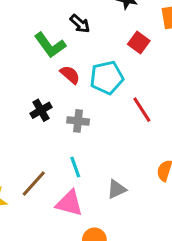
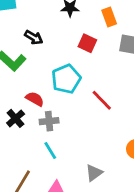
red semicircle: (70, 75) -> (35, 99), moved
cyan line: (75, 167) -> (50, 151), moved

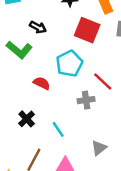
red square: (87, 43) -> (87, 30), size x1.5
black cross: (16, 118) -> (27, 119), moved
gray cross: (49, 121) -> (86, 100), moved

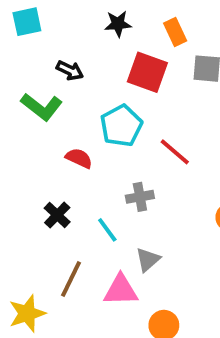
gray cross: (86, 100) -> (140, 197), moved
gray triangle: (99, 148) -> (148, 260), moved

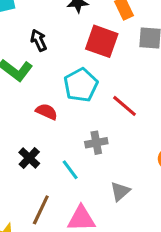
black arrow: (70, 70) -> (39, 40), turned -140
gray triangle: (148, 260) -> (120, 191), moved

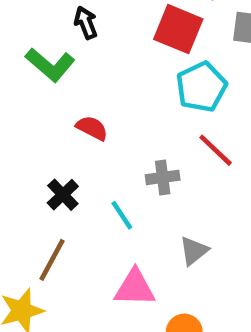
cyan pentagon: (81, 85) -> (201, 87), moved
red line: (124, 106) -> (216, 150), moved
brown line: (41, 210) -> (52, 260), moved

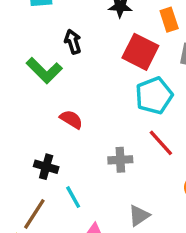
black cross: (63, 195) -> (46, 167), turned -35
cyan line: (122, 215) -> (73, 197), moved

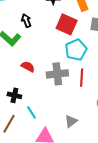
red line: (161, 143) -> (82, 78), turned 48
gray cross: (120, 160) -> (57, 74), moved, size x1.5

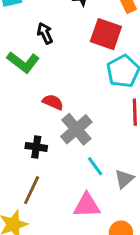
gray cross: (57, 74) -> (76, 129), moved, turned -30
cyan line: (31, 112) -> (95, 166), moved

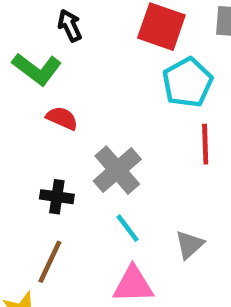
red semicircle: (53, 102) -> (62, 118), moved
cyan line: (95, 166) -> (128, 228), moved

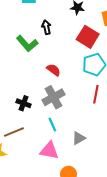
red semicircle: (62, 118) -> (54, 70), moved
brown line: (50, 262) -> (14, 132), turned 30

